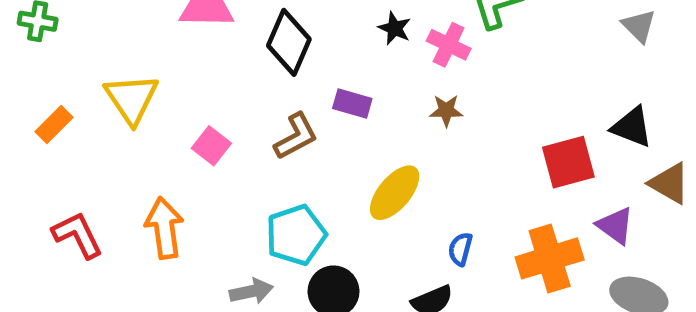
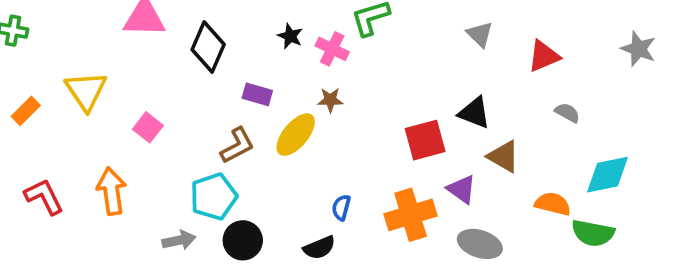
brown L-shape: (296, 136) -> (237, 146), moved
yellow ellipse: (395, 193) -> (296, 135), moved

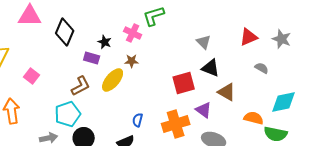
gray triangle: (480, 34) -> (204, 42), moved
black star: (290, 36) -> (105, 42), moved
gray star: (638, 49) -> (282, 39), moved

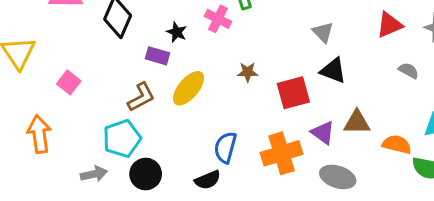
brown star: (132, 61) -> (248, 72), moved
brown triangle: (227, 92) -> (357, 122), moved, turned -30
blue semicircle: (138, 120) -> (225, 147), size x1.5

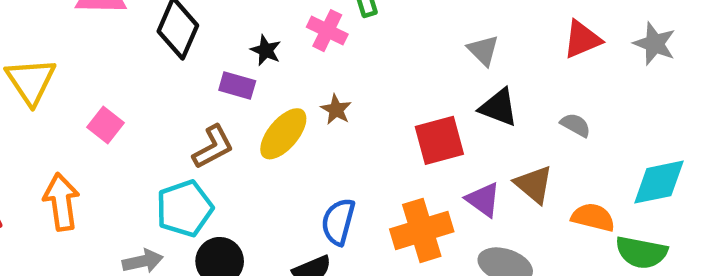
gray semicircle: (409, 71) -> (575, 125), moved
brown star: (248, 72) -> (336, 110), moved, turned 30
brown triangle: (357, 122) -> (534, 184), turned 40

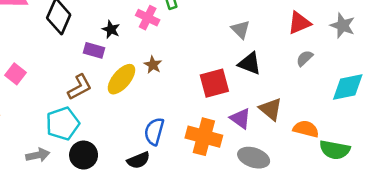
gray semicircle: (575, 125) -> (305, 58), moved, turned -72
cyan diamond: (659, 182) -> (348, 87), moved
orange cross: (422, 230) -> (204, 137), turned 32

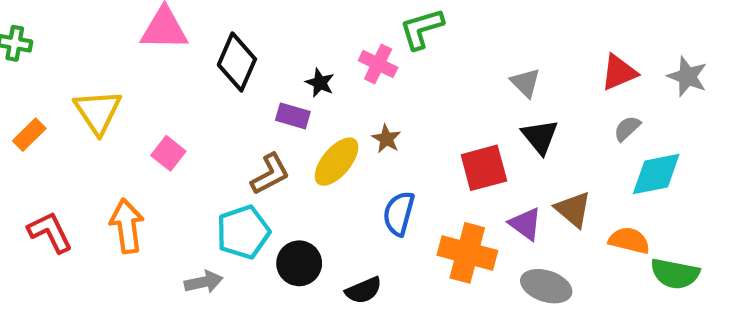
black triangle: (250, 63) -> (540, 137), turned 30
cyan diamond: (348, 87) -> (656, 174), moved
blue semicircle: (154, 131) -> (399, 213), moved
black circle: (84, 155) -> (299, 263), moved

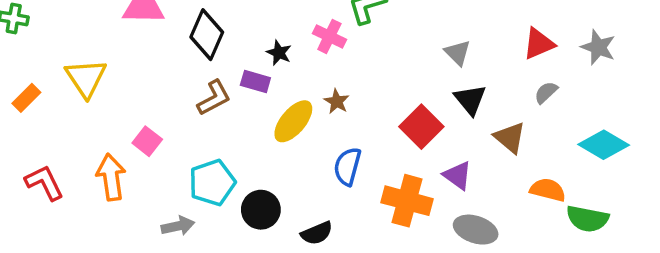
pink square: (168, 153) -> (147, 141), moved
red square: (484, 168) -> (421, 127), turned -30
brown L-shape: (270, 174) -> (214, 98), moved
cyan diamond: (656, 174) -> (604, 145), moved, turned 42
brown triangle: (573, 209) -> (510, 138), moved

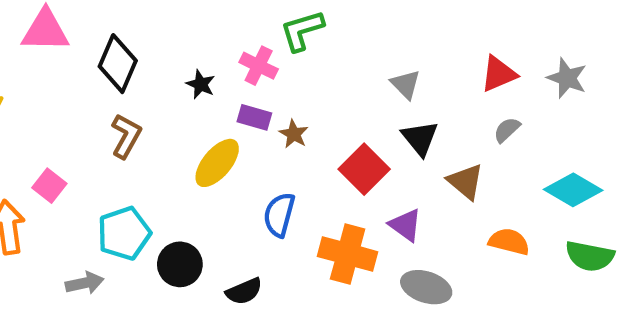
purple rectangle: (255, 82) -> (254, 117), moved
brown L-shape: (214, 98) -> (126, 136), turned -33
brown star: (337, 101) -> (294, 134), moved
green semicircle: (587, 219) -> (590, 256), moved

